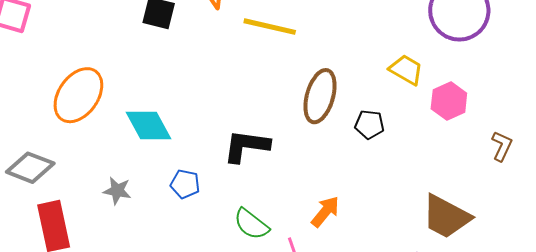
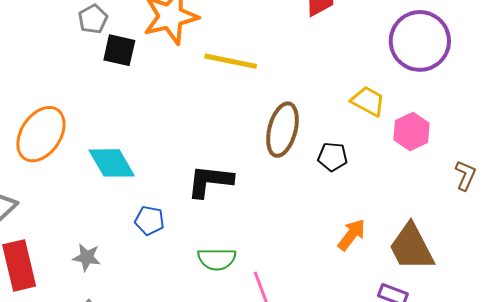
gray star: (117, 191) -> (87, 257), moved
orange arrow: (325, 212) -> (352, 235), moved
brown trapezoid: (446, 217) -> (411, 247), turned 36
green semicircle: (251, 224) -> (217, 259), turned -36

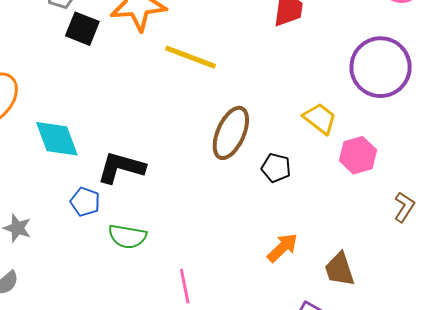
black L-shape: (210, 181) -> (121, 168), moved
brown trapezoid: (411, 247) -> (340, 269), size x0.7
green semicircle: (217, 259) -> (127, 236), moved

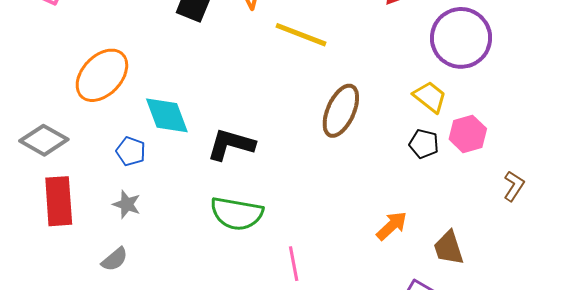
purple circle: (381, 67) -> (461, 38), moved
black pentagon: (276, 168) -> (424, 144), moved
blue pentagon: (85, 202) -> (131, 151), moved
green semicircle: (127, 236) -> (237, 214), size x1.4

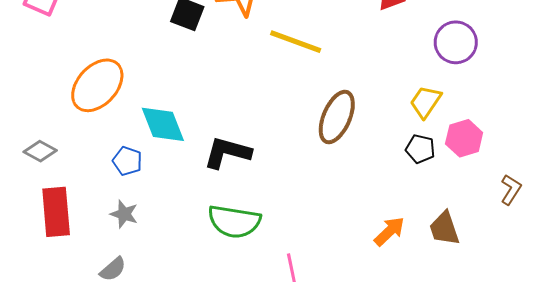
purple circle: (461, 38) -> (456, 42), size x0.7
yellow trapezoid: (430, 97) -> (426, 102), turned -93
gray diamond: (44, 140) -> (40, 151), size x0.7
brown trapezoid: (449, 248) -> (444, 229), moved

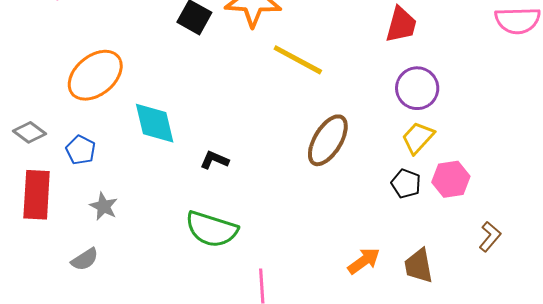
purple circle: (456, 42) -> (417, 88), moved
black L-shape: (227, 153) -> (214, 160), size x0.6
blue pentagon: (127, 161) -> (81, 150), moved

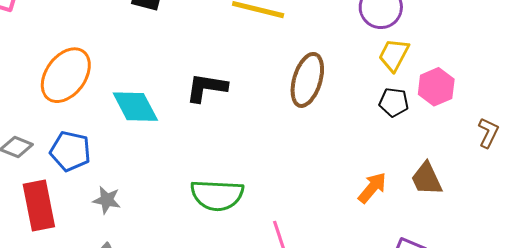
blue pentagon: (81, 150) -> (70, 151), size x1.4
black L-shape: (214, 160) -> (206, 88), moved, size x1.5

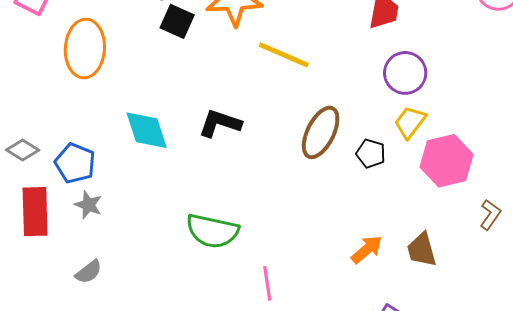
orange ellipse: (66, 75) -> (85, 49), moved, turned -42
pink hexagon: (436, 87) -> (447, 161), size x1.4
black pentagon: (394, 102) -> (371, 154), moved
gray star: (107, 200) -> (88, 205), moved

